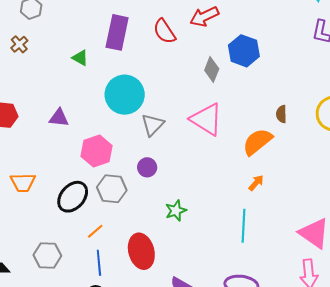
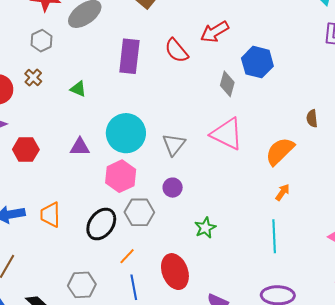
green triangle: (80, 58) -> (78, 89), moved
cyan circle: (125, 95) -> (126, 133), moved
brown semicircle: (281, 114) -> (312, 118), moved
orange trapezoid: (23, 182) -> (50, 215), turned 96

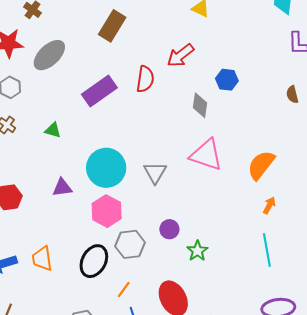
red semicircle: (176, 51) -> (145, 79), turned -124
purple rectangle: (129, 56) -> (99, 91), turned 56
blue hexagon: (257, 62) -> (227, 80), size x0.7
brown semicircle: (312, 118) -> (292, 95), moved
purple circle: (173, 188) -> (169, 229), moved

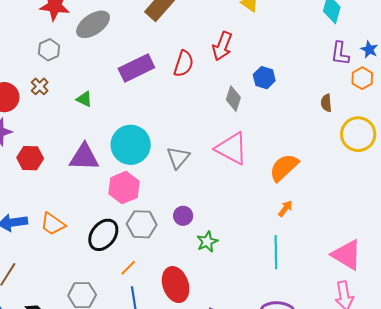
red arrow: (180, 55) -> (222, 46), turned -40
purple triangle: (62, 188) -> (84, 157), size x1.5
orange trapezoid: (42, 259) -> (53, 224), turned -56

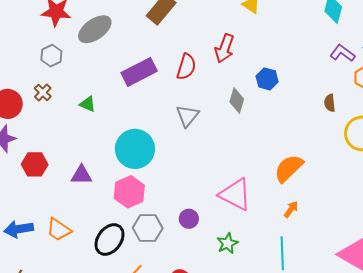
purple L-shape: (340, 53) -> (342, 53), turned 120
pink triangle: (232, 149) -> (235, 194), moved
purple triangle: (84, 157) -> (82, 175), moved, size x0.7
gray triangle: (178, 158) -> (187, 116), moved
green star: (207, 242) -> (227, 243), moved

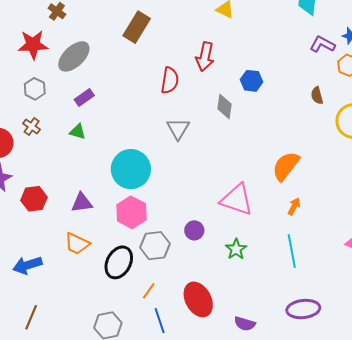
purple rectangle: (139, 72) -> (84, 97), moved, size x0.6
orange trapezoid: (59, 230) -> (77, 244), moved

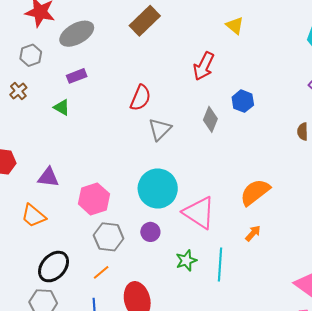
red semicircle: (170, 80) -> (140, 98), moved
cyan circle: (131, 169) -> (158, 189), moved
cyan line: (292, 251) -> (220, 265), moved
black ellipse: (119, 262) -> (54, 267), moved
orange line: (149, 291) -> (101, 272), moved

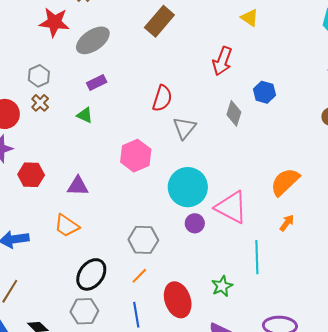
gray hexagon: (31, 55) -> (39, 76), moved
pink hexagon: (94, 199) -> (136, 156), moved
purple circle: (150, 232) -> (195, 223), moved
green star: (186, 260) -> (222, 286), moved

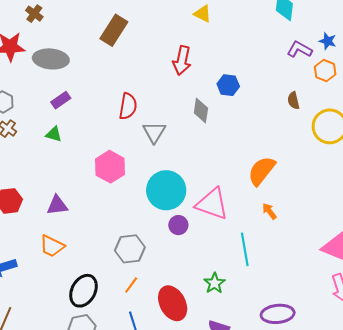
gray ellipse: (93, 40) -> (51, 59), turned 48
orange arrow: (287, 223) -> (269, 211), turned -66

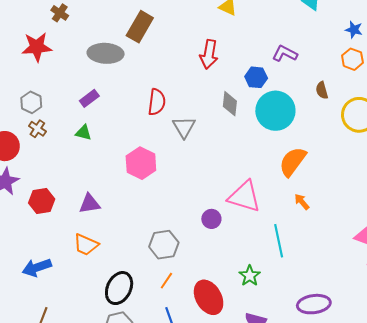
purple L-shape: (299, 49) -> (285, 54), moved
gray ellipse: (51, 59) -> (106, 53), moved
cyan circle: (166, 190) -> (275, 111), moved

